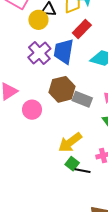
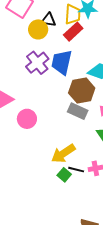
red rectangle: (82, 29) -> (73, 32), moved
brown hexagon: (62, 89) -> (82, 91), moved
black line: (82, 171) -> (76, 170), moved

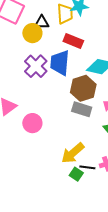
red rectangle: (73, 32) -> (73, 41), moved, turned 72

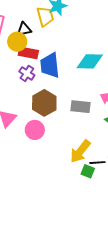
red rectangle: (73, 41) -> (28, 53), moved
purple cross: (36, 66) -> (27, 73), size x0.7
brown hexagon: (83, 88) -> (44, 103), moved

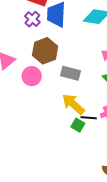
gray rectangle: (80, 107) -> (71, 73), moved
yellow arrow: (80, 151) -> (73, 104), turned 85

